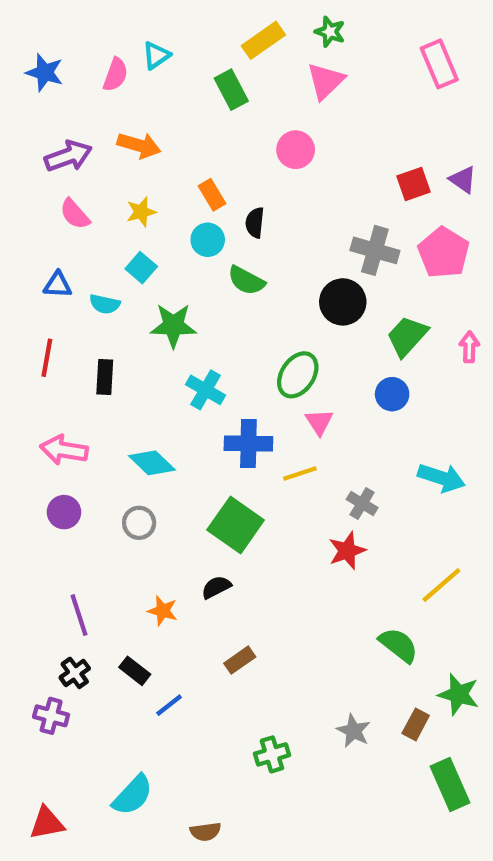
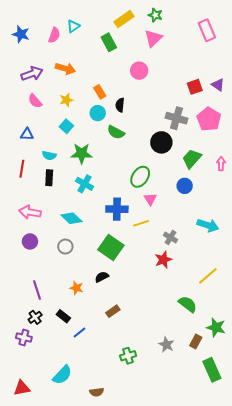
cyan semicircle: (105, 304) -> (49, 156), moved
cyan cross: (206, 390) -> (85, 184), moved

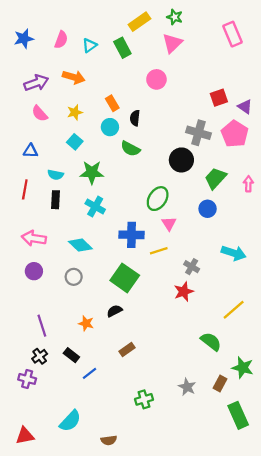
cyan triangle: (73, 26) -> (90, 45), moved
blue star: (21, 34) -> (24, 39), turned -30
purple triangle: (218, 85) -> (245, 107), moved

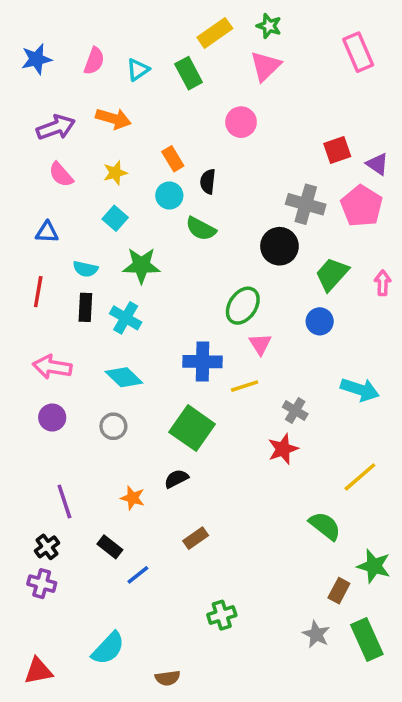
cyan cross: (95, 206) -> (126, 318), moved
black cross: (40, 356) -> (47, 547), moved
gray star: (187, 387) -> (316, 634), moved

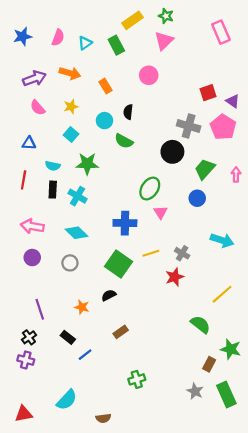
orange rectangle: (173, 159) -> (106, 86), moved
yellow line: (245, 386) -> (151, 253), moved

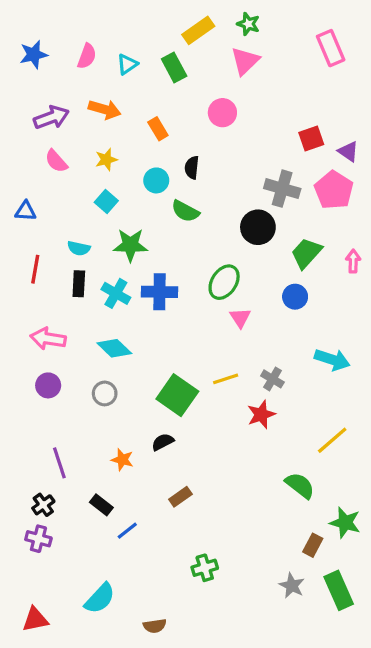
blue triangle: (29, 143) -> (26, 211), moved
blue cross: (125, 223) -> (160, 292), moved

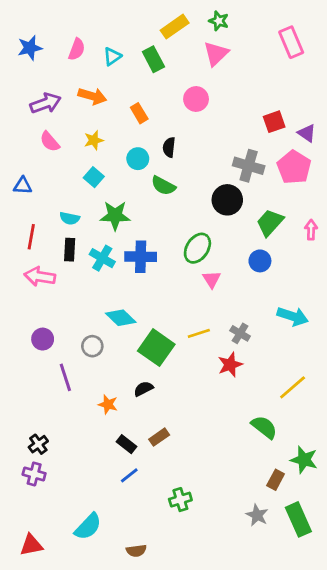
pink arrow: (48, 339) -> (40, 277), moved
cyan diamond: (114, 348) -> (121, 318), moved
purple line: (59, 463) -> (65, 377), moved
black rectangle: (101, 505) -> (126, 444), moved
blue line: (127, 531) -> (129, 475), moved

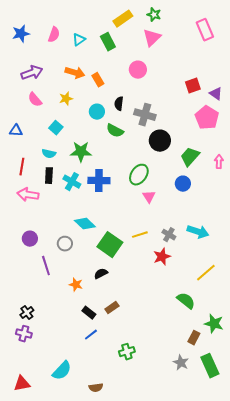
orange arrow: (92, 96) -> (75, 73), moved
gray cross: (249, 166) -> (145, 115), moved
cyan square: (94, 177) -> (56, 128), moved
cyan arrow: (293, 316) -> (198, 232), moved

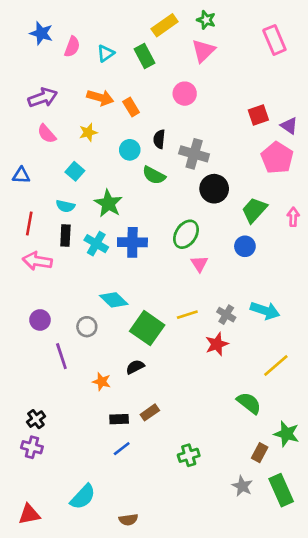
blue star: (21, 34) -> (41, 33), moved, turned 30
green star: (81, 152) -> (108, 203), turned 30
black rectangle: (89, 313) -> (119, 419), turned -40
green cross: (127, 352) -> (189, 455), moved

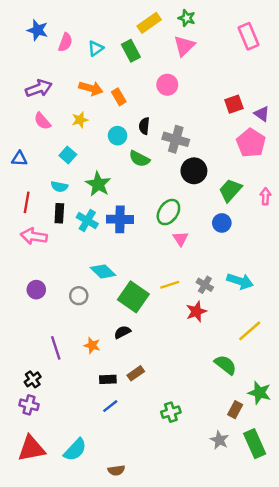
purple line: (61, 356) -> (56, 348), moved
red triangle: (29, 514) -> (31, 448), moved, size x1.4

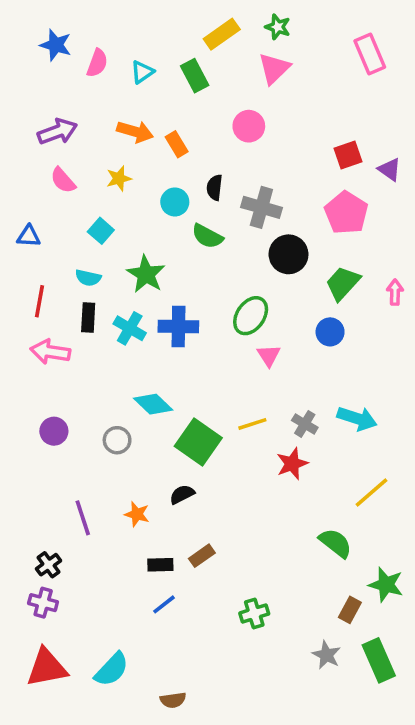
pink pentagon: (251, 143) -> (346, 213), moved

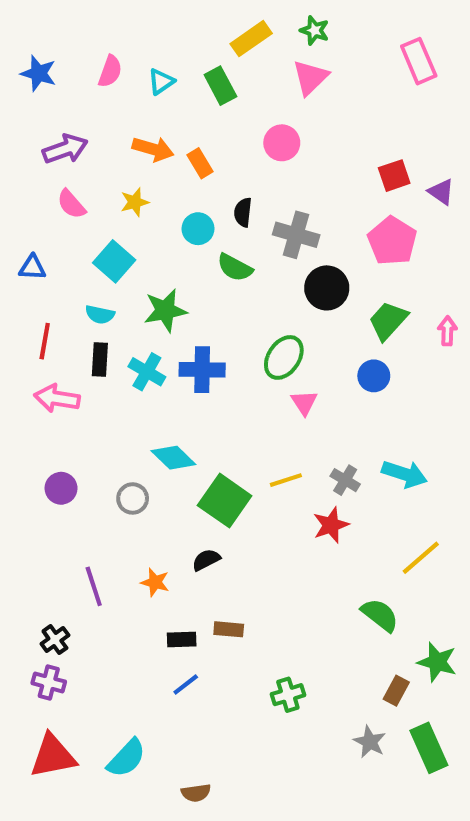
blue star: (56, 45) -> (39, 73), moved
cyan square: (101, 231) -> (114, 261), size x1.4
green star: (146, 274) -> (165, 310), turned 30
brown rectangle: (202, 556) -> (229, 629), turned 40

